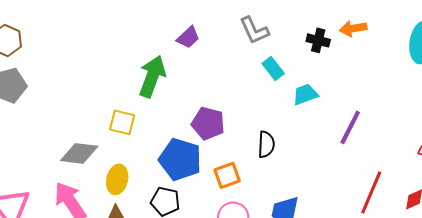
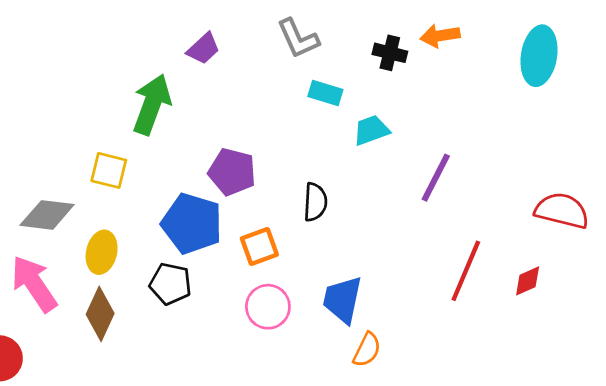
cyan rectangle: (273, 68) -> (325, 93), turned -35

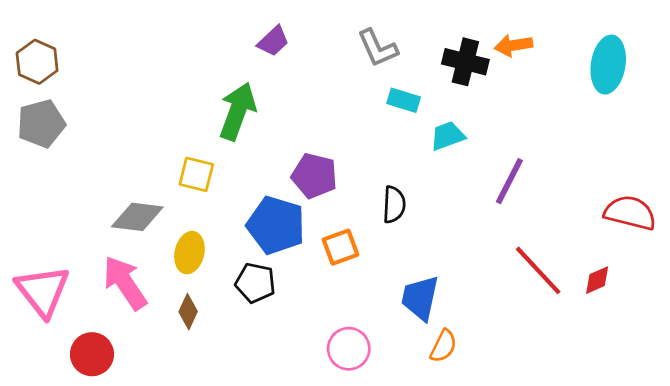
purple trapezoid: (203, 49) -> (273, 41), moved
black cross: (390, 53) -> (465, 62), size x1.4
red line: (466, 271) -> (538, 270), turned -66
pink circle: (268, 307) -> (349, 349), moved
brown diamond: (100, 314) -> (188, 312), size x0.7

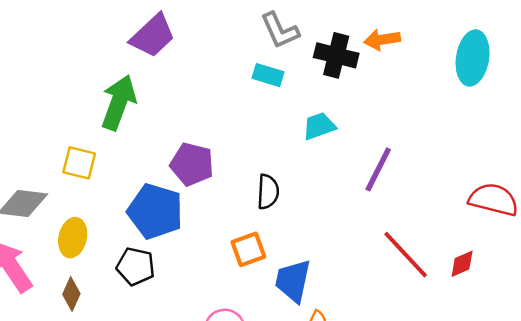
purple trapezoid: (273, 41) -> (153, 36), size x1.5
gray L-shape: (378, 48) -> (280, 30), moved
cyan rectangle: (404, 100) -> (268, 75), moved
orange square: (340, 247) -> (248, 249), moved

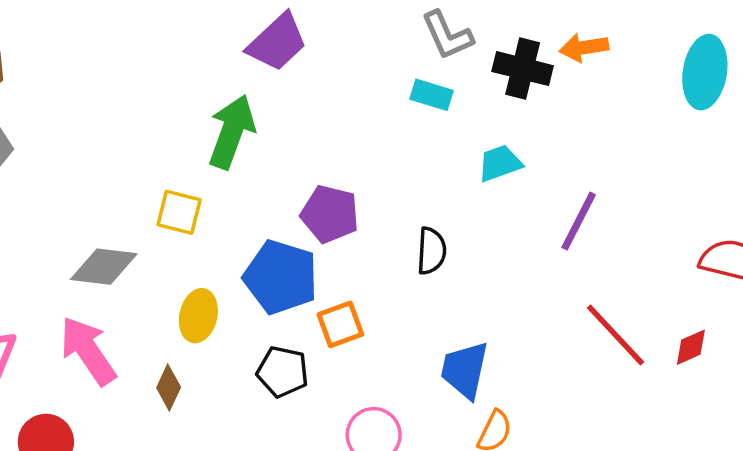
yellow ellipse: (73, 238) -> (198, 316), moved
orange square: (248, 249) -> (340, 324), moved
black pentagon: (136, 266) -> (283, 372), moved

